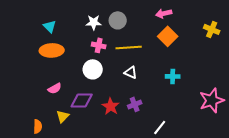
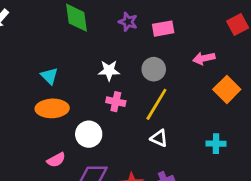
gray circle: (118, 20) -> (154, 69), moved
orange square: (168, 36) -> (227, 89), moved
yellow line: (129, 47) -> (156, 104), turned -55
white circle: (93, 69) -> (89, 134), moved

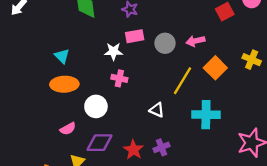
pink rectangle: (163, 29) -> (135, 36), moved
gray circle: (154, 69) -> (165, 43), moved
yellow line: (156, 104) -> (183, 81), moved
cyan cross: (216, 144) -> (206, 115), size x1.6

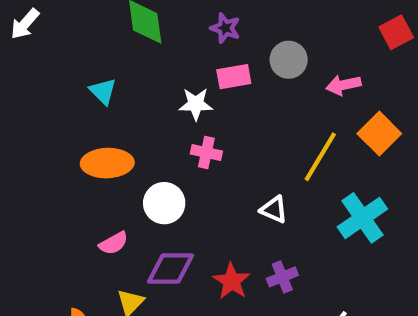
gray circle: (165, 43) -> (289, 60), moved
cyan triangle: (62, 56) -> (103, 91), moved
cyan cross: (206, 115) -> (362, 218), turned -36

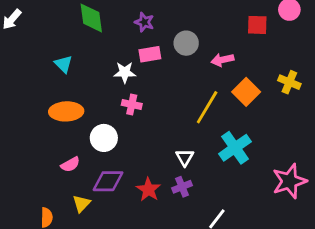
red square: (396, 32) -> (257, 25), turned 30
white triangle: (274, 209) -> (185, 157), moved, turned 36

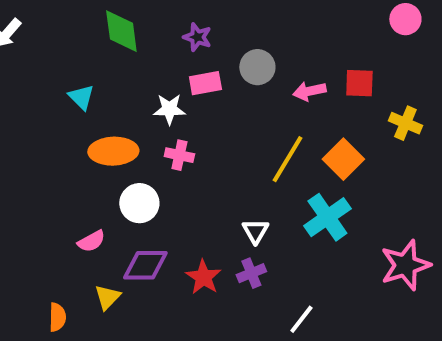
red square: (257, 25) -> (359, 83), moved
orange square: (246, 92) -> (343, 159), moved
orange ellipse: (66, 111) -> (113, 151), moved

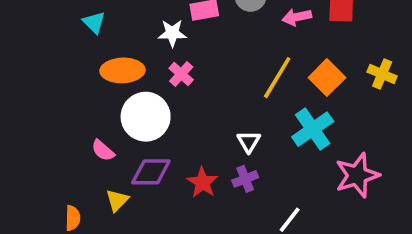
yellow cross: (405, 123) -> (382, 74), moved
pink cross: (179, 155) -> (181, 74), turned 30
white circle: (139, 203) -> (146, 117), size x1.4
pink semicircle: (91, 241) -> (103, 150), turned 70
pink star: (405, 265) -> (357, 175), moved

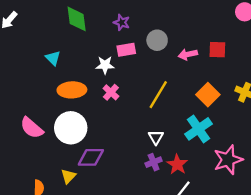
yellow line: (277, 78) -> (158, 95), moved
white circle: (146, 117) -> (71, 128), moved
pink semicircle: (103, 150) -> (32, 128), moved, size x1.5
red star: (202, 182) -> (177, 164), moved

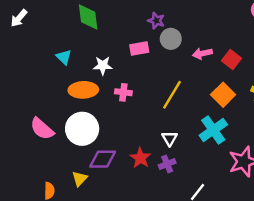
purple star: (122, 22) -> (156, 21), moved
red square: (217, 50) -> (232, 60), moved, turned 36
white star: (105, 65) -> (103, 66), moved
pink cross: (111, 92) -> (123, 92), turned -35
red star: (177, 164) -> (140, 158), moved

